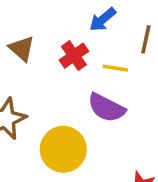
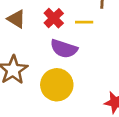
purple semicircle: (106, 108) -> (64, 49), moved

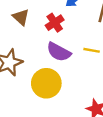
yellow line: (84, 22) -> (92, 50), moved

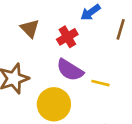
yellow line: (92, 50) -> (100, 83), moved

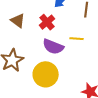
yellow line: (100, 83) -> (77, 39), moved

